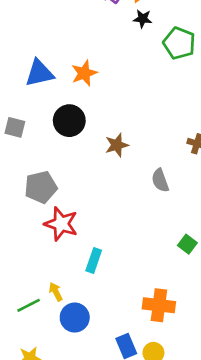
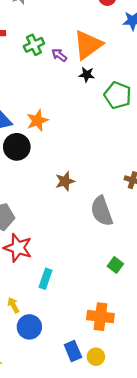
black circle: (69, 121) -> (17, 147), moved
gray semicircle: (160, 180) -> (102, 211), size x1.5
green square: (187, 244) -> (115, 265), moved

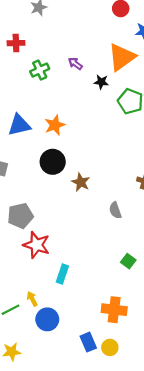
green cross: (34, 45) -> (40, 70), moved
orange triangle: (88, 45) -> (122, 57), moved
black circle: (17, 147) -> (53, 162), moved
brown star: (65, 181) -> (81, 182), turned -30
gray semicircle: (102, 211) -> (115, 210), size x0.6

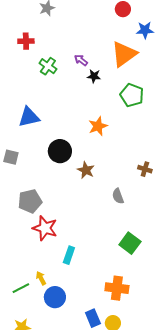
green cross: (40, 70) -> (48, 66), turned -30
black star: (101, 82) -> (94, 76), moved
orange star: (55, 125) -> (98, 126), moved
green square: (128, 261) -> (130, 243), size x1.5

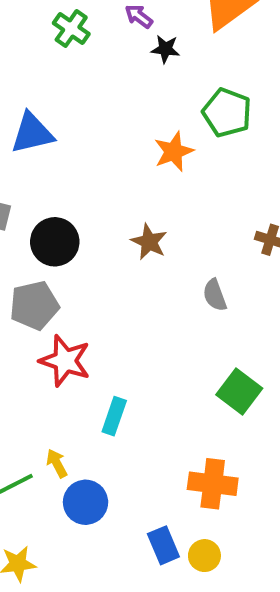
green pentagon: (132, 95) -> (227, 113), moved
black circle: (60, 151) -> (55, 242), moved

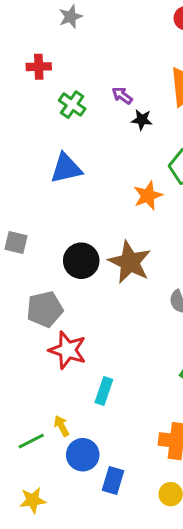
blue triangle: (32, 133) -> (66, 168), moved
black circle: (55, 242) -> (81, 261), moved
brown star: (149, 242) -> (130, 262), size x1.6
blue rectangle: (163, 545) -> (113, 481), moved, turned 40

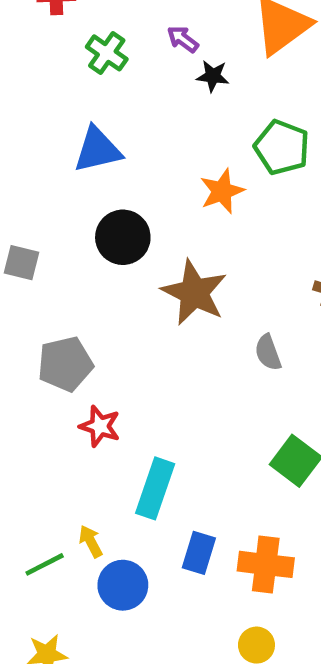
black circle: (81, 261) -> (123, 237), moved
red star: (68, 350) -> (100, 426), size x0.7
cyan rectangle: (104, 391) -> (155, 488), size x1.4
blue rectangle: (113, 481) -> (199, 553), moved

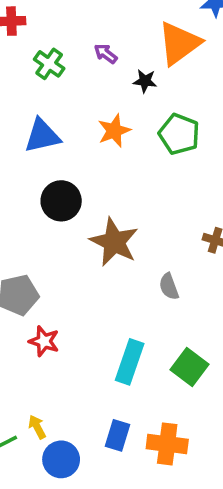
black star: (213, 76) -> (145, 81), moved
orange star: (222, 191) -> (114, 131), moved
cyan rectangle: (155, 488) -> (130, 362), moved

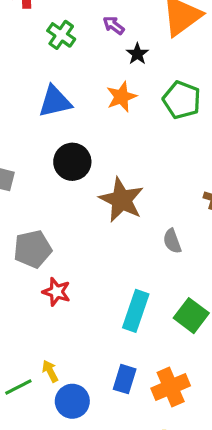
black star: (145, 81) -> (137, 54), moved, turned 30
orange cross: (167, 444) -> (171, 387), turned -30

